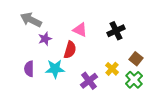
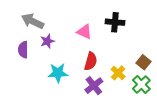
black cross: (116, 31) -> (115, 22), moved, turned 30
red semicircle: (70, 50) -> (91, 61), moved
purple semicircle: (29, 69) -> (23, 50), moved

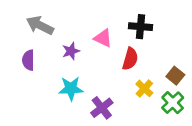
purple star: (47, 41) -> (71, 51), moved
red semicircle: (91, 61) -> (130, 59), moved
purple cross: (94, 86) -> (102, 108), moved

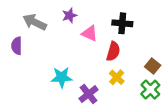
purple star: (71, 51) -> (69, 15), moved
purple semicircle: (28, 60) -> (17, 46), moved
yellow cross: (144, 88) -> (117, 77), moved

